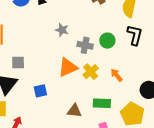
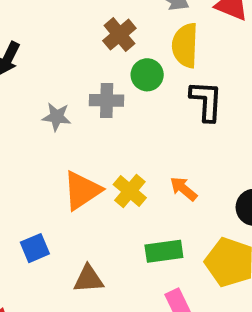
green circle: (107, 41) -> (147, 75), moved
gray cross: (85, 45) -> (107, 100), moved
brown triangle: (74, 111) -> (88, 279), moved

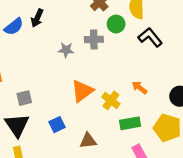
black L-shape: (206, 101) -> (150, 37), turned -40
yellow cross: (130, 191) -> (111, 100), moved

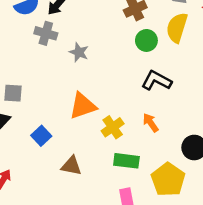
black L-shape: (150, 37) -> (156, 81), moved, turned -40
gray cross: (94, 39) -> (46, 33), moved
blue square: (57, 125) -> (41, 136), turned -35

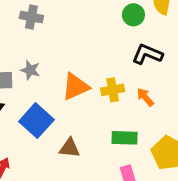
gray star: (79, 52) -> (30, 70), moved
yellow cross: (113, 127) -> (113, 90), moved, turned 30
blue square: (41, 136) -> (36, 121), size x1.6

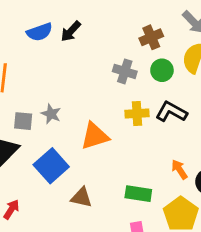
gray cross: (31, 17) -> (125, 71), moved
yellow cross: (113, 90) -> (137, 113), moved
orange arrow: (145, 97) -> (179, 169), moved

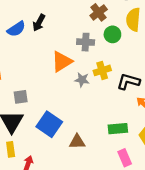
black L-shape: (171, 112) -> (128, 82), moved
gray star: (51, 114) -> (82, 80), moved
orange triangle: (95, 136) -> (62, 62), moved

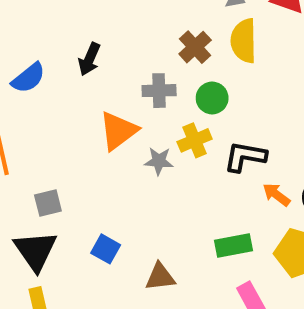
brown cross: (99, 12) -> (195, 47), moved
black arrow: (39, 23) -> (89, 59), moved
green circle: (112, 34) -> (212, 98), moved
blue square: (49, 124) -> (106, 249), size x0.6

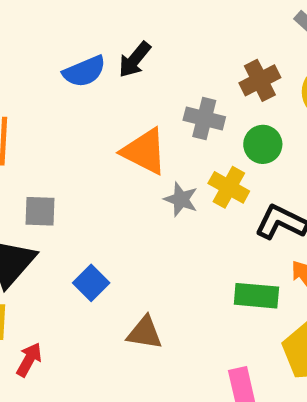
blue semicircle: (28, 78) -> (84, 71), moved
orange triangle: (118, 131) -> (144, 151), turned 48
yellow cross: (195, 140) -> (229, 187), turned 36
green rectangle: (233, 246) -> (256, 296), moved

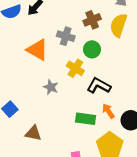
gray star: (181, 199) -> (51, 87), moved

